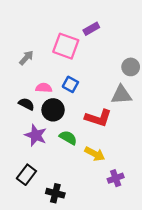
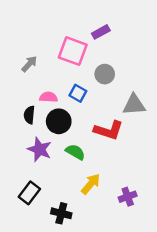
gray circle: (131, 67) -> (105, 74), moved
black semicircle: (26, 104) -> (29, 115), turned -112
yellow arrow: (95, 154) -> (91, 184), moved, turned -78

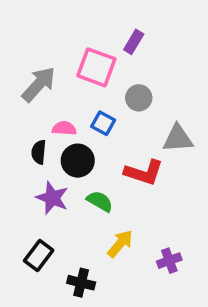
purple rectangle: (101, 32) -> (134, 42), turned -30
gray arrow: (29, 64) -> (39, 84), size x1.6

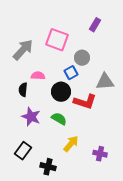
purple rectangle: (134, 42) -> (95, 25), moved
blue square: (103, 123) -> (71, 73), moved, turned 32
black circle: (78, 161) -> (61, 92), moved
purple cross: (169, 261) -> (100, 154), turned 32

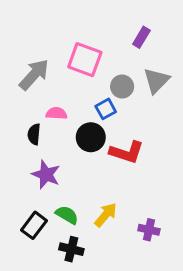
gray triangle: (105, 82) -> (156, 81), moved, turned -42
green semicircle: (59, 119) -> (67, 215), moved

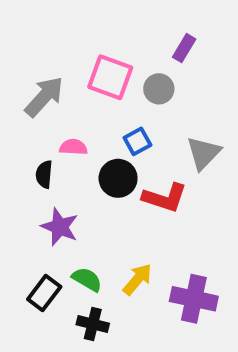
gray triangle: (156, 81) -> (204, 153), moved
gray circle: (122, 87) -> (159, 89), moved
purple cross: (149, 230) -> (194, 299), size x1.6

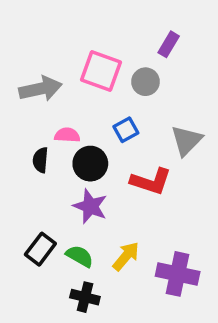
gray arrow: (44, 97) -> (40, 89), turned 36
black circle: (118, 178) -> (90, 164), moved
purple star: (60, 227) -> (90, 206), moved
black rectangle: (44, 293) -> (40, 249), moved

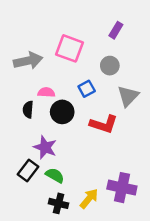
gray circle: (145, 82) -> (110, 66), moved
purple star: (90, 206) -> (45, 147), moved
yellow arrow: (126, 256) -> (89, 199), moved

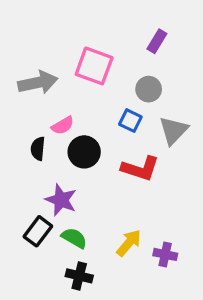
blue square: (87, 89) -> (130, 121), moved, turned -35
pink semicircle: (46, 92) -> (63, 125), turned 147
purple cross: (122, 188) -> (165, 254), size x0.6
yellow arrow: (89, 199) -> (129, 243), moved

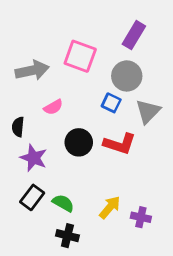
purple rectangle: (157, 41) -> (134, 35), size x1.4
gray circle: (149, 89) -> (127, 76), size x1.4
black semicircle: (38, 149) -> (18, 127), moved
black circle: (84, 152) -> (79, 142), moved
purple star: (61, 200) -> (34, 158), moved

